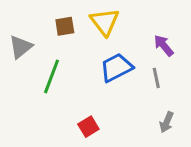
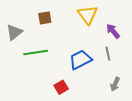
yellow triangle: (105, 22) -> (88, 15), moved
blue trapezoid: (116, 68) -> (80, 60), moved
green line: (52, 76) -> (36, 53), turned 60

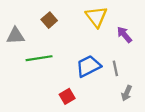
brown square: (45, 18) -> (49, 20), turned -32
gray triangle: (14, 32) -> (15, 36), turned 36
gray line: (108, 54) -> (115, 68), moved

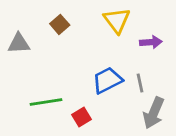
purple arrow: (124, 35) -> (151, 42), turned 126
green line: (39, 58) -> (46, 102), moved
gray arrow: (127, 93) -> (154, 113), size x1.6

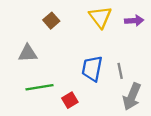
purple arrow: (151, 42) -> (134, 21), moved
gray triangle: (19, 44) -> (28, 53), moved
blue trapezoid: (107, 80) -> (92, 69), turned -52

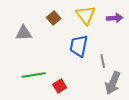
brown square: (51, 21) -> (54, 18), moved
gray triangle: (28, 53) -> (24, 33), moved
blue trapezoid: (92, 69) -> (79, 46), moved

